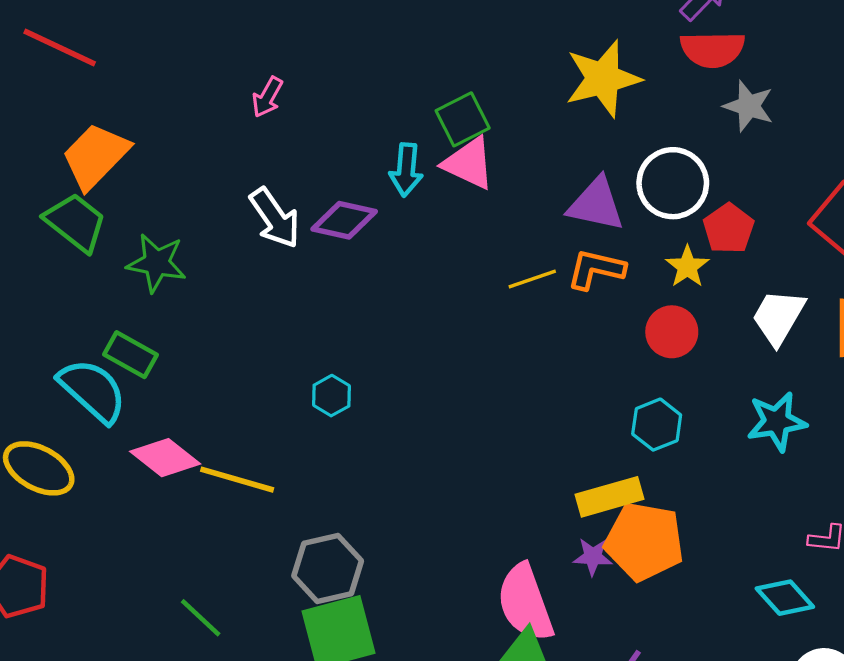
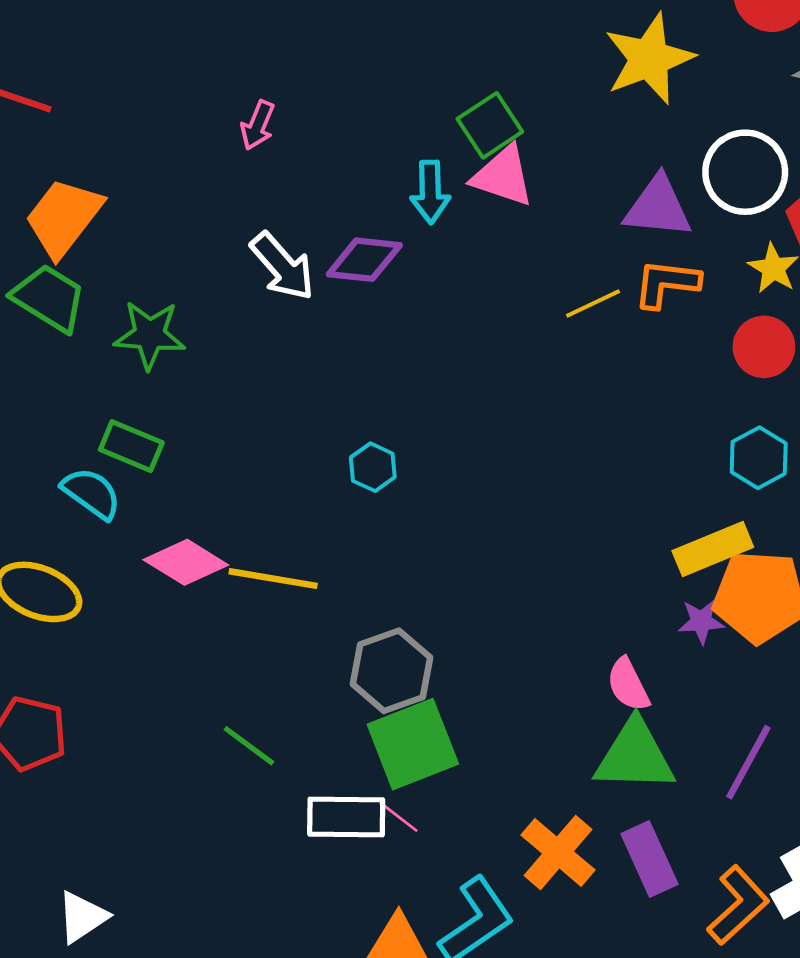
cyan semicircle: (93, 390) -> (92, 493), size x0.7
pink semicircle: (525, 603) -> (628, 685), size x0.6

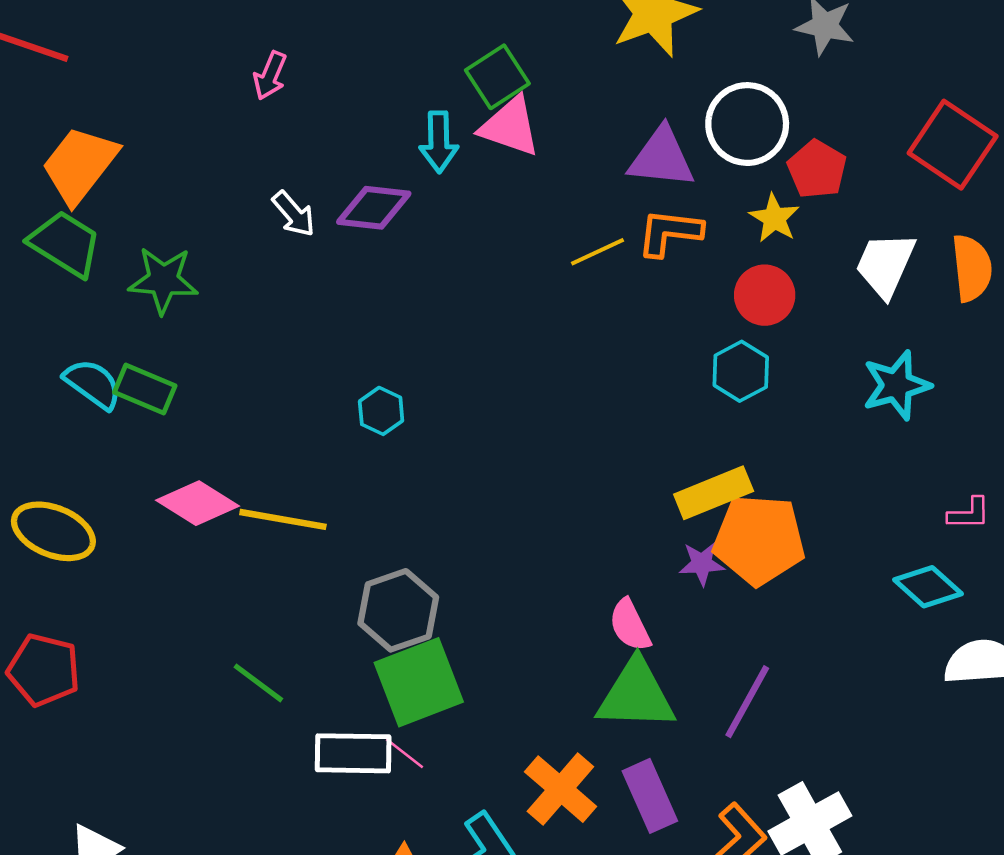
white arrow: (282, 266) -> (294, 214), size x0.7
cyan hexagon: (759, 458) -> (741, 371), moved
cyan semicircle: (92, 493) -> (93, 384), moved

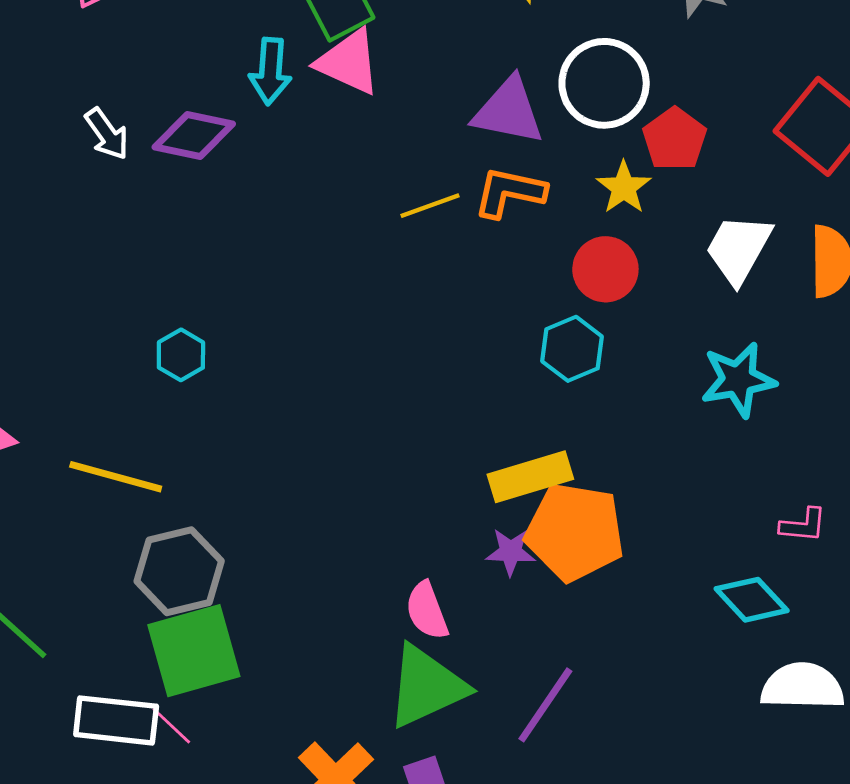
yellow line: (283, 519) -> (116, 477), moved
green triangle: (636, 695) -> (426, 686), turned -32

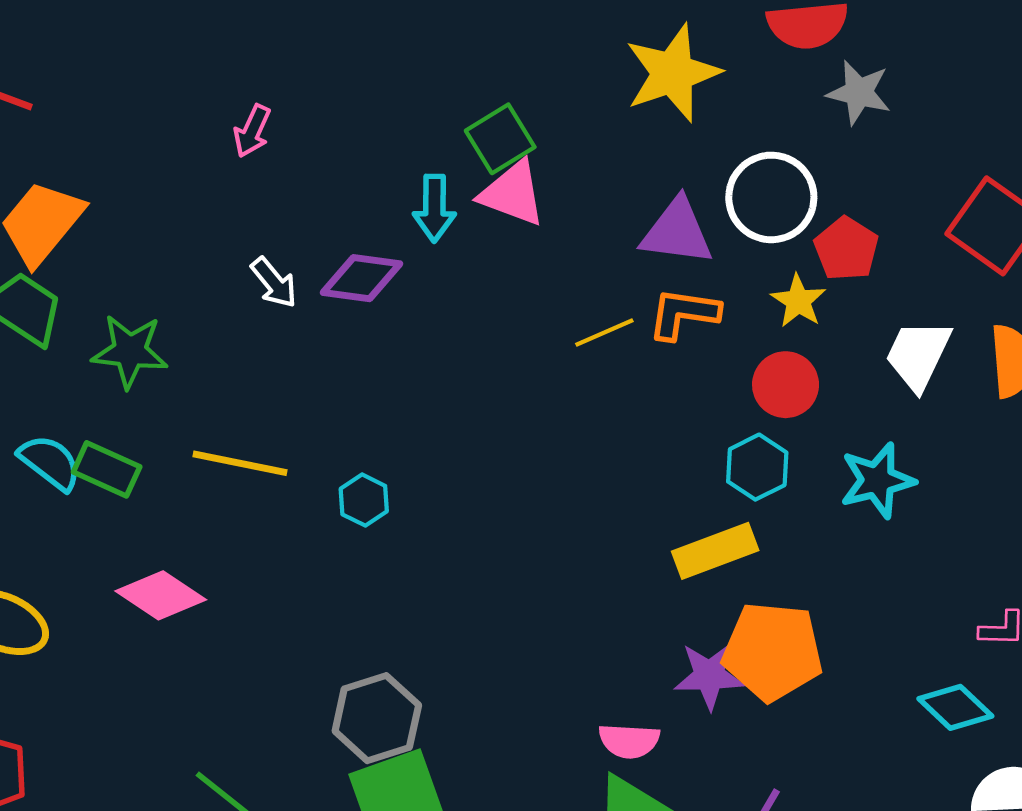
cyan star: (738, 380) -> (877, 480), moved
yellow line: (116, 477) -> (240, 463), moved
yellow rectangle: (530, 477) -> (715, 551), moved
purple star: (511, 552) -> (709, 676), size x1.4
pink semicircle: (427, 611) -> (629, 741), turned -62

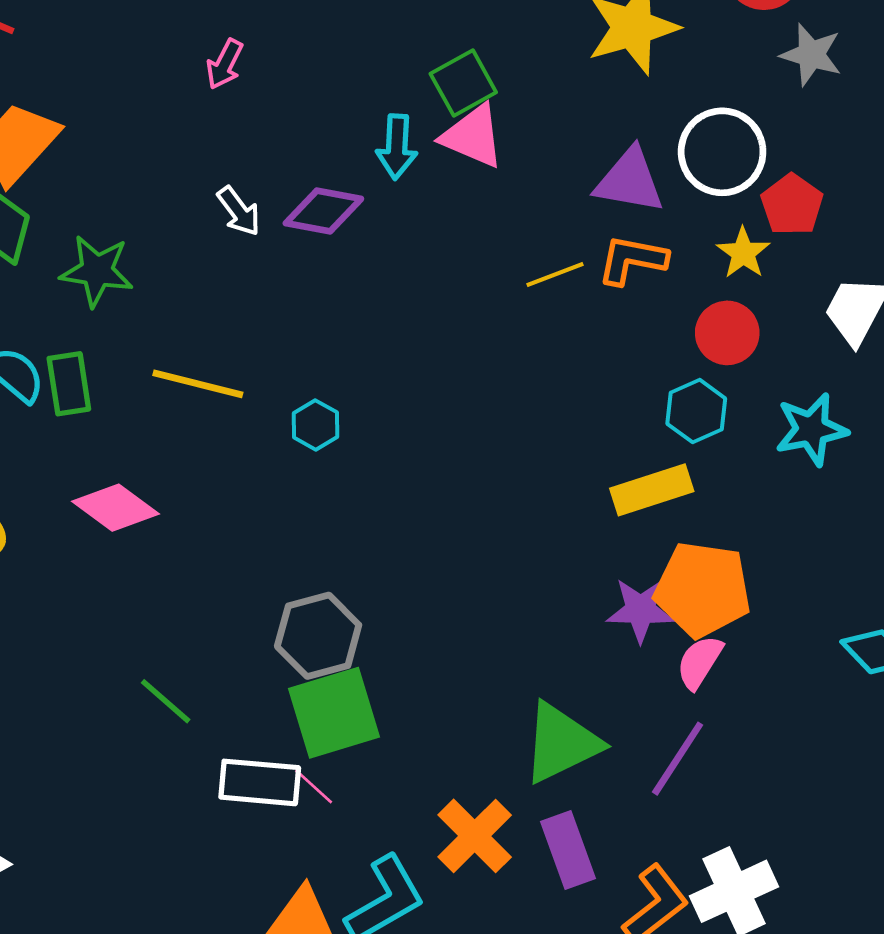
green rectangle: (107, 469) -> (69, 384), turned 54
pink semicircle: (629, 741) -> (700, 662), moved, turned 116

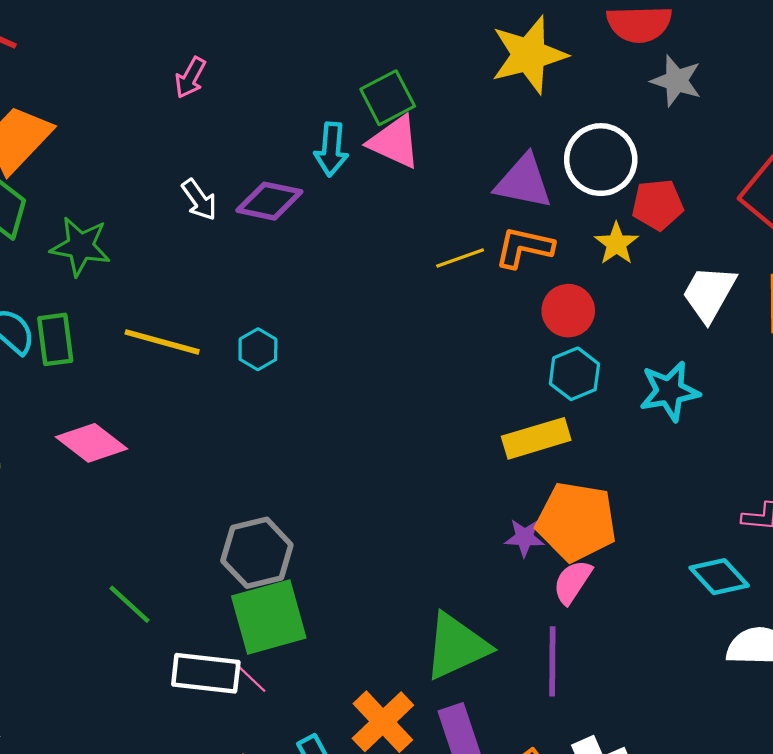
red pentagon: (792, 205) -> (658, 205), turned 30
red circle: (727, 333) -> (568, 311), moved
cyan hexagon: (315, 425) -> (258, 349), moved
purple star: (640, 610) -> (525, 538), size x0.7
purple line: (678, 759) -> (552, 661), turned -34

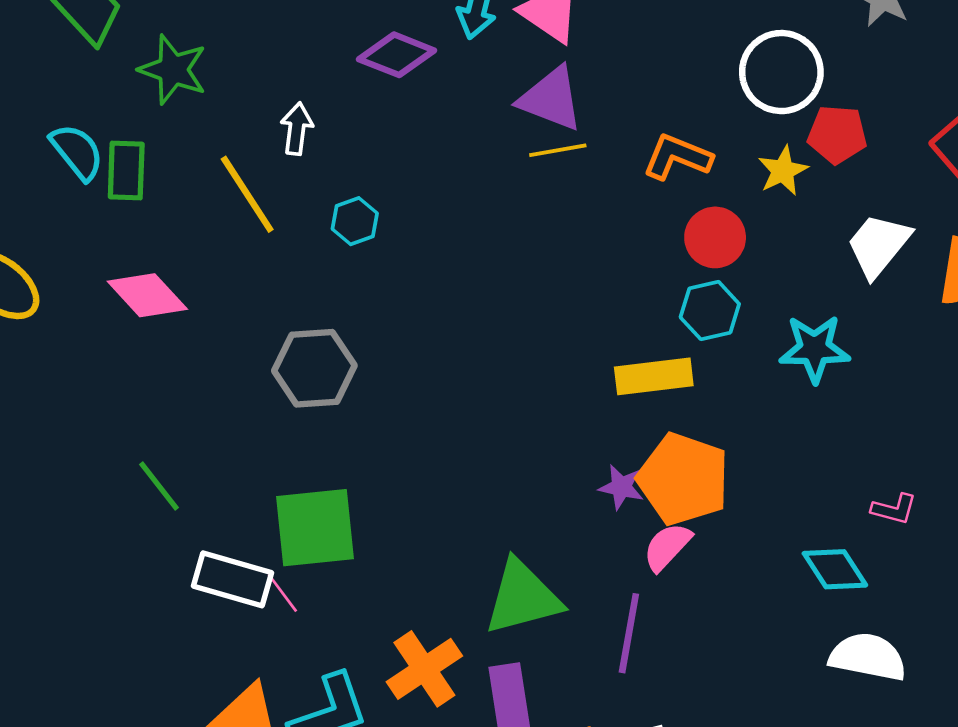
purple triangle: (523, 182) -> (551, 99), moved
white arrow: (199, 200) -> (297, 129), moved, turned -147
yellow line: (460, 258) -> (558, 150), moved
yellow line: (162, 342) -> (247, 194), turned 32
gray hexagon: (257, 553) -> (314, 368), moved

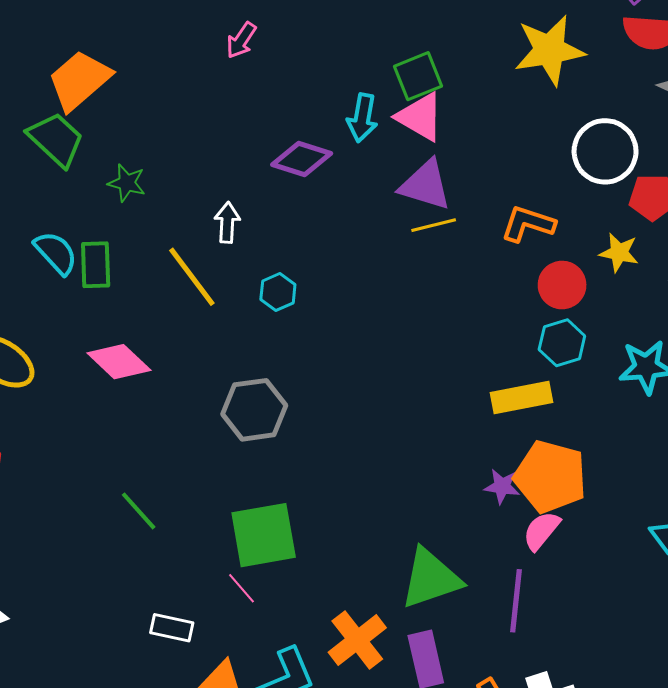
green star: (173, 70) -> (127, 183), size x0.7
yellow star: (783, 171) -> (619, 253), moved, turned -30
white rectangle: (233, 579) -> (172, 628), moved, size x0.7

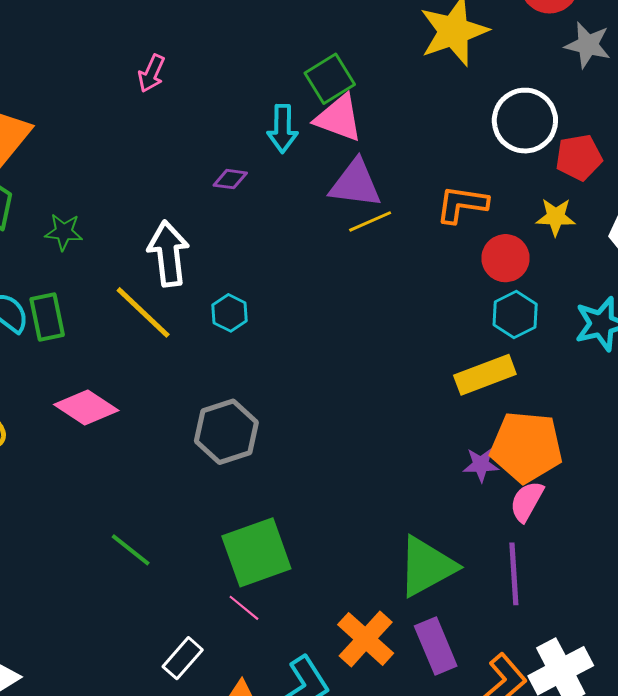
purple diamond: (302, 159) -> (230, 179), size x0.6
white arrow: (227, 223) -> (168, 254), size x1.6
white rectangle: (172, 628) -> (183, 658), turned -51

